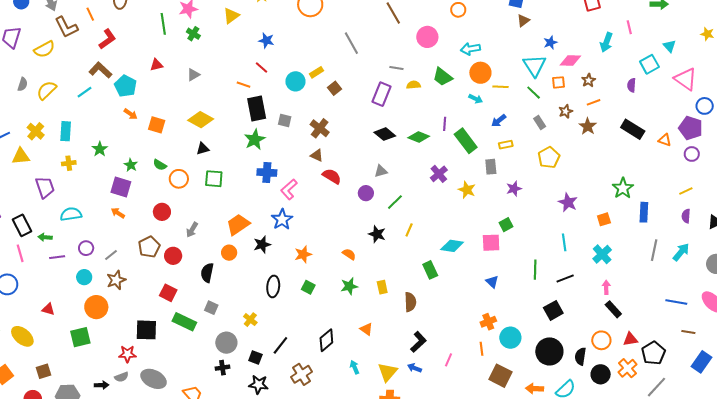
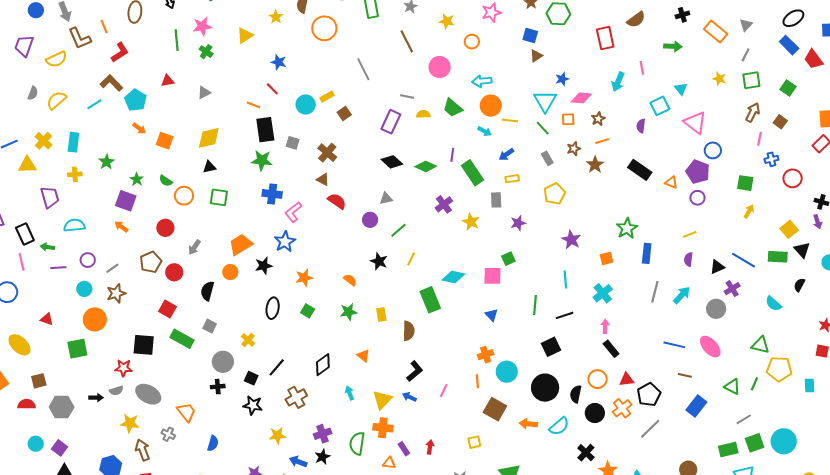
yellow diamond: (201, 120) -> (209, 138), turned -45
green star: (255, 140) -> (262, 160), turned 30
green rectangle: (430, 270) -> (430, 300), size x1.4

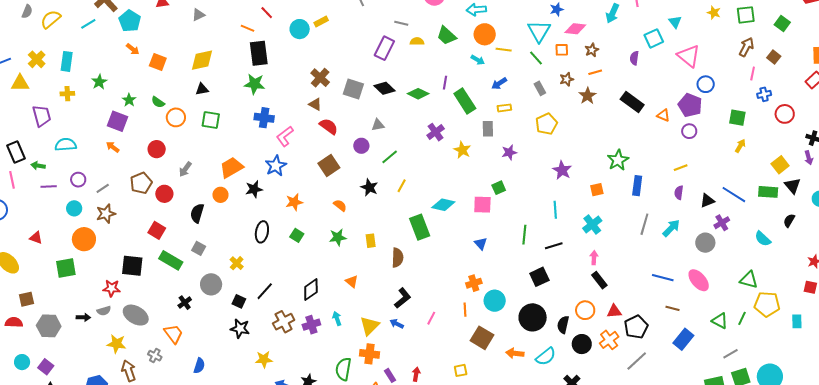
brown square: (344, 113) -> (329, 165), moved, size x1.5
gray square: (293, 143) -> (353, 89), moved, size x1.5
black cross: (218, 387) -> (185, 303), moved, turned -32
purple cross: (323, 434) -> (311, 325), moved

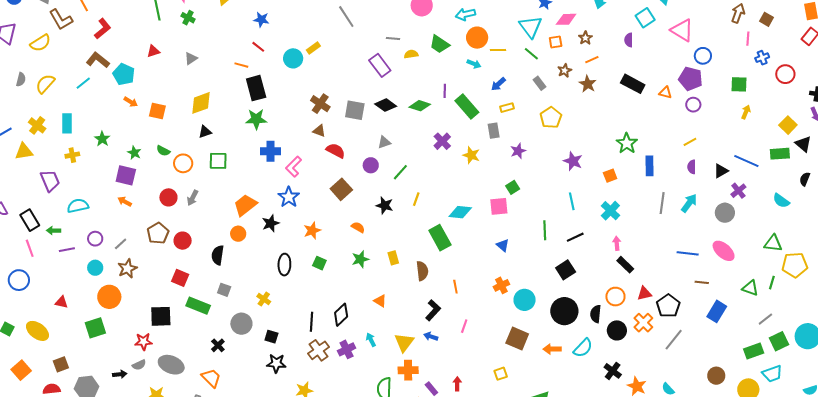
purple rectangle: (384, 48) -> (380, 65), turned -55
gray arrow: (185, 169) -> (193, 198), moved
black line: (265, 291) -> (312, 322), moved, turned -30
orange line: (465, 310) -> (455, 287), moved

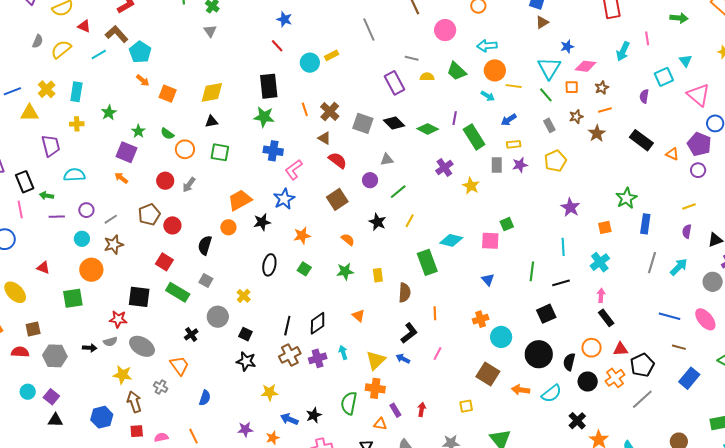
red triangle: (153, 51) -> (84, 26), moved, turned 32
gray triangle: (191, 59) -> (210, 31), moved, turned -40
orange line: (241, 65) -> (305, 109), moved, turned 48
purple star: (518, 151) -> (520, 165), moved

